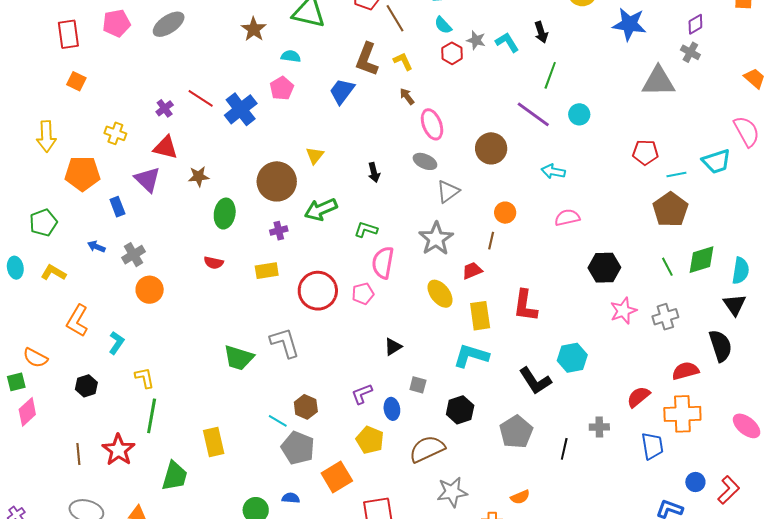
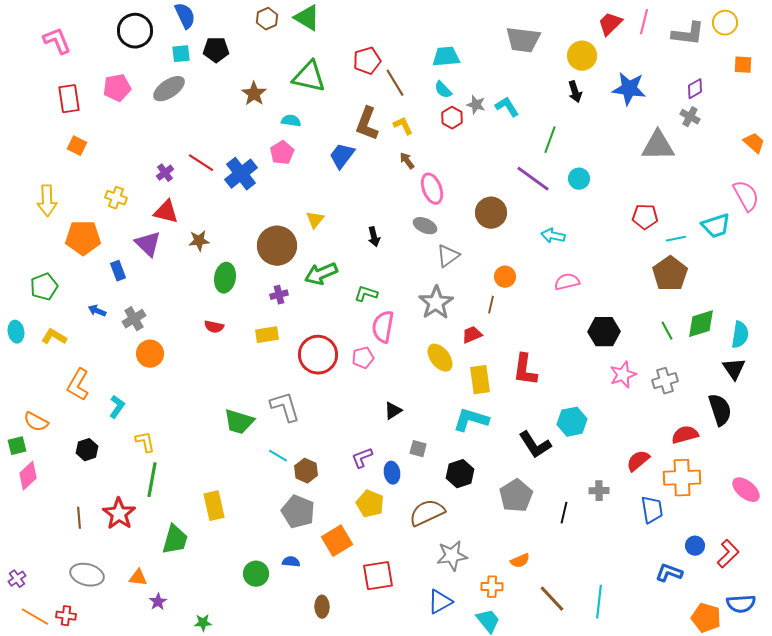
black arrow: (541, 32) -> (575, 92), moved
cyan line: (278, 421) -> (278, 456), moved

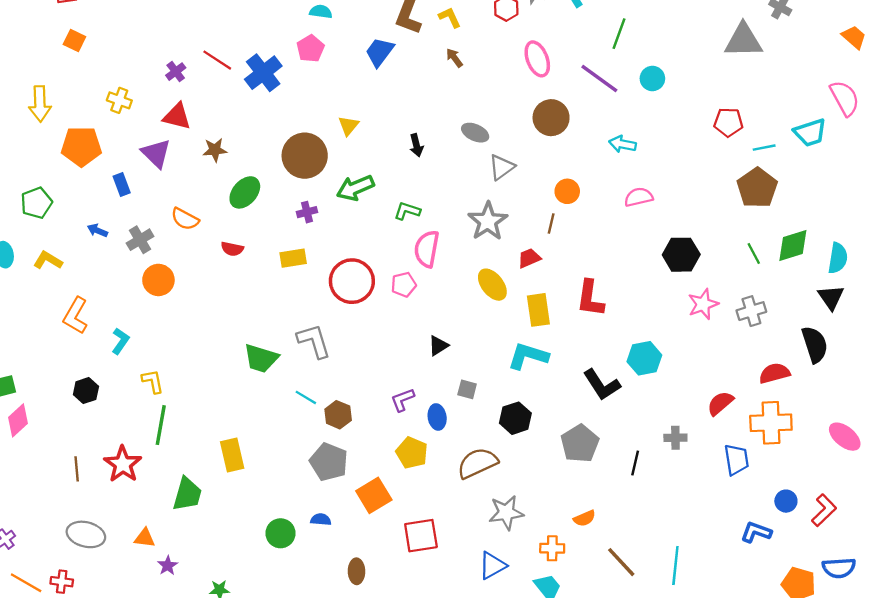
pink ellipse: (432, 189) -> (537, 59), moved
green ellipse: (225, 278) -> (245, 192), turned 32
orange semicircle: (36, 422) -> (185, 219), moved

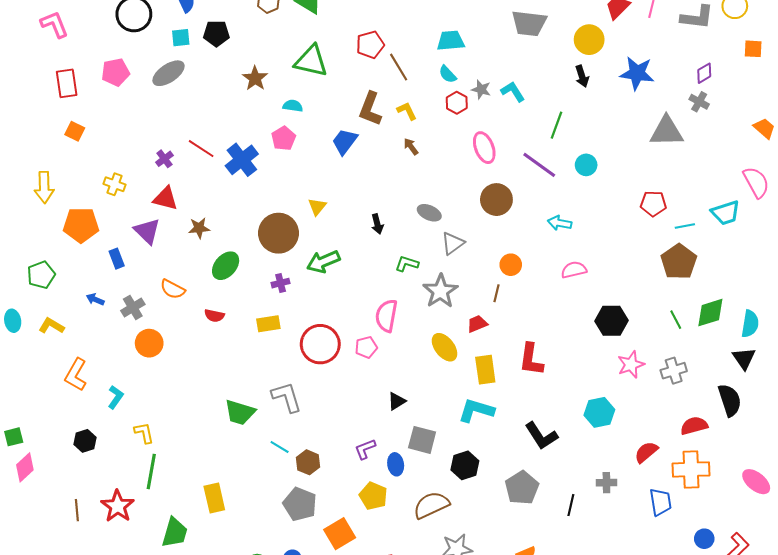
green L-shape: (407, 211) -> (407, 264), moved
cyan hexagon: (644, 358) -> (599, 412), moved
gray square: (467, 389) -> (422, 440), size x1.6

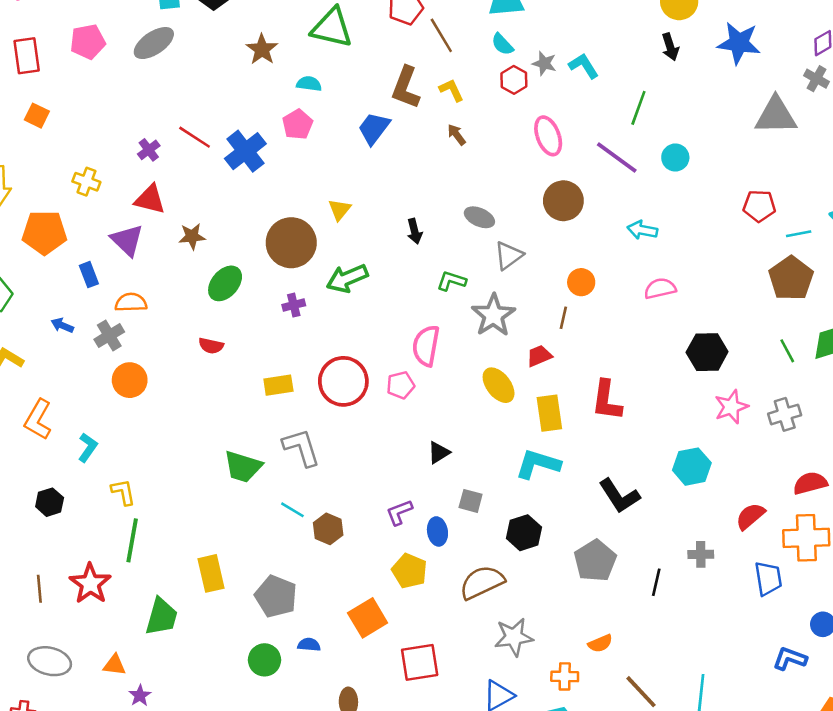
orange semicircle: (173, 289) -> (131, 302), moved, turned 150
yellow rectangle: (268, 324) -> (278, 385), moved
gray square: (422, 440) -> (471, 501), size x0.7
gray pentagon: (300, 504) -> (276, 596), moved

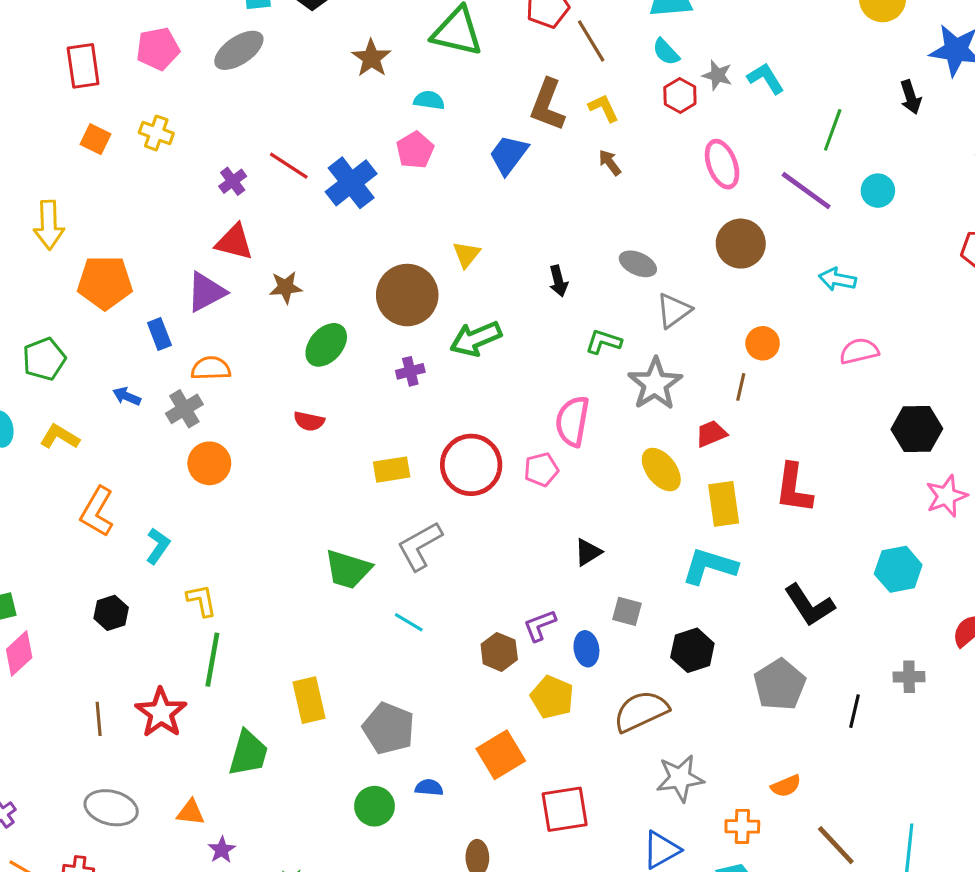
black arrow: (670, 47) -> (911, 97), moved
yellow cross: (86, 182) -> (156, 133), moved
purple triangle: (127, 240) -> (206, 292), turned 48
gray L-shape: (301, 447) -> (420, 546), turned -102
brown hexagon: (328, 529) -> (499, 652), moved

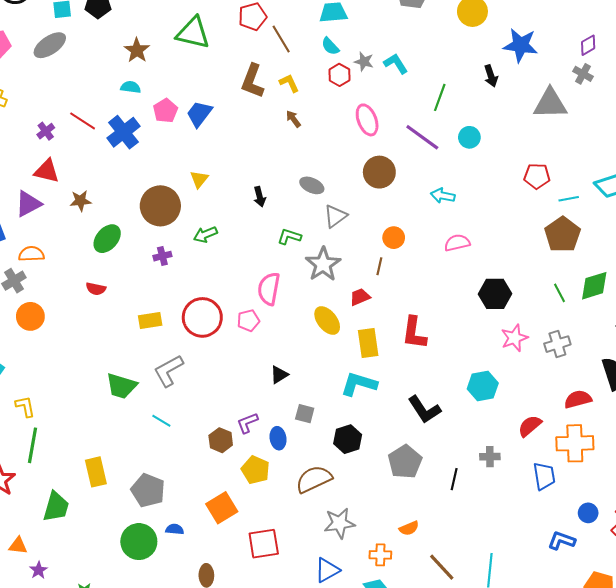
cyan semicircle: (429, 100) -> (131, 87), moved
blue trapezoid: (509, 155) -> (199, 114), moved
green arrow: (476, 339) -> (205, 235), size x0.7
green circle: (374, 806) -> (139, 542), size x1.4

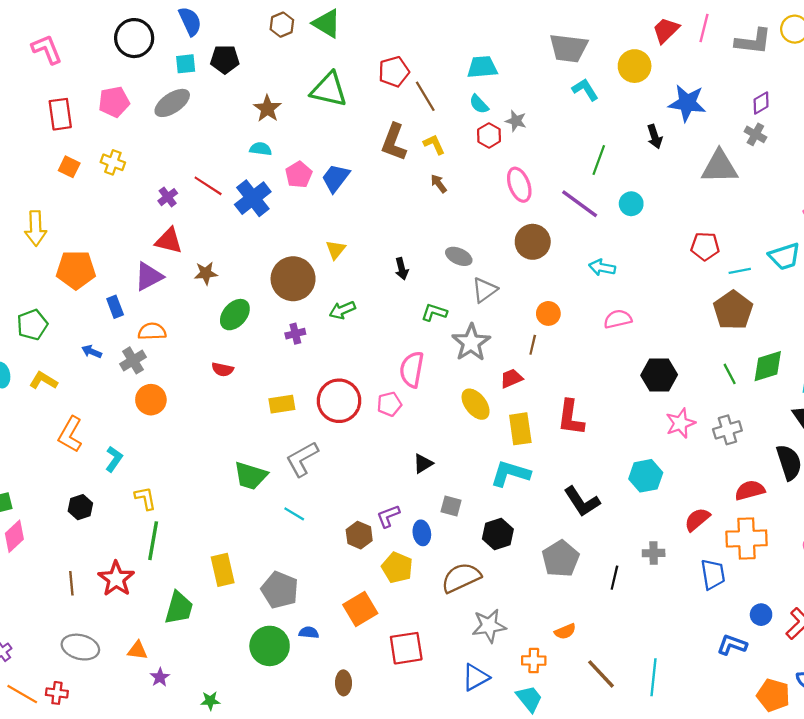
cyan L-shape: (396, 64) -> (585, 90), moved

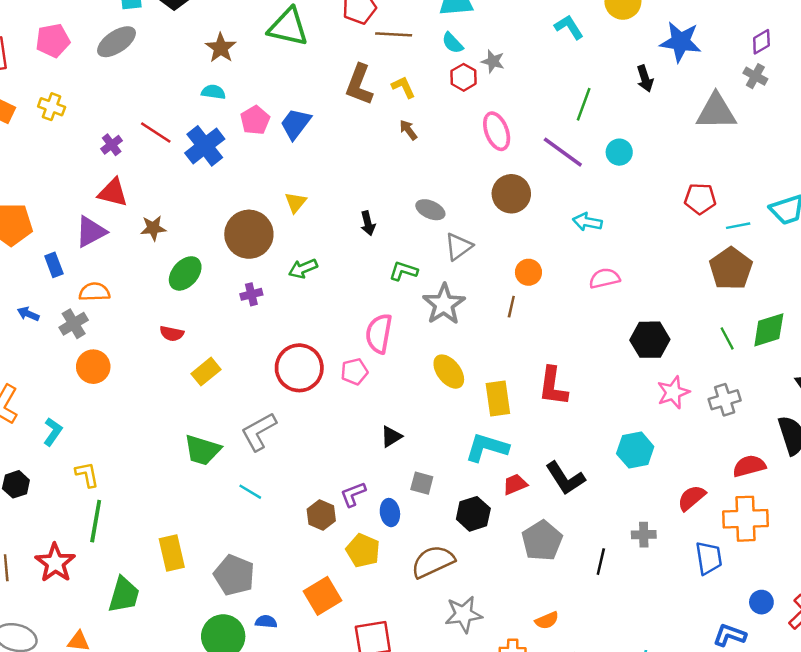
brown line: (425, 96) -> (394, 34), turned -56
red trapezoid: (511, 378) -> (515, 484), moved
yellow rectangle: (282, 404) -> (206, 372), moved, turned -30

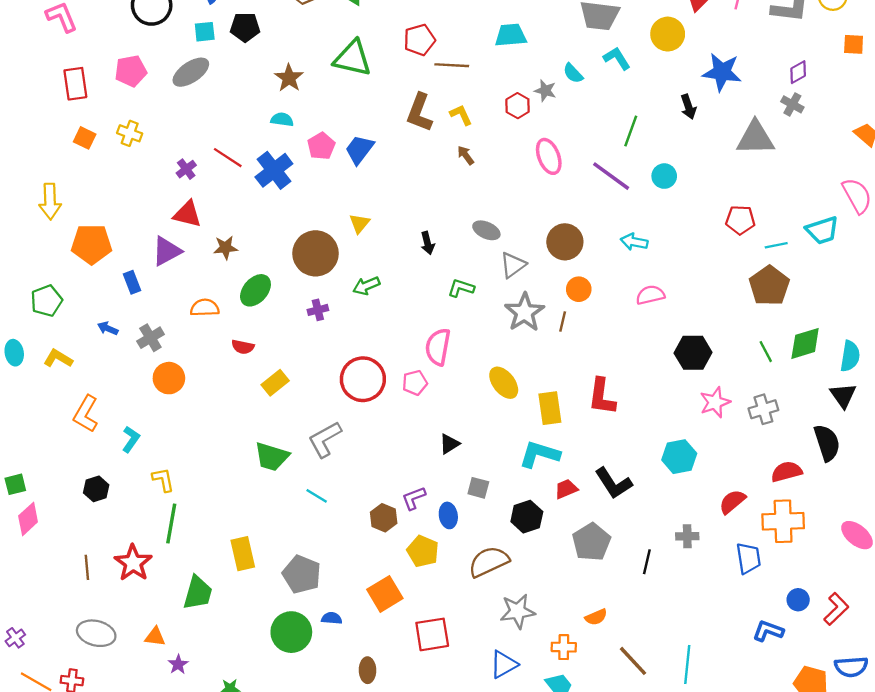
cyan semicircle: (452, 43) -> (573, 73), moved
brown circle: (511, 194) -> (565, 242), moved
orange semicircle: (94, 292) -> (205, 308), moved
gray star: (444, 304) -> (524, 312), moved

